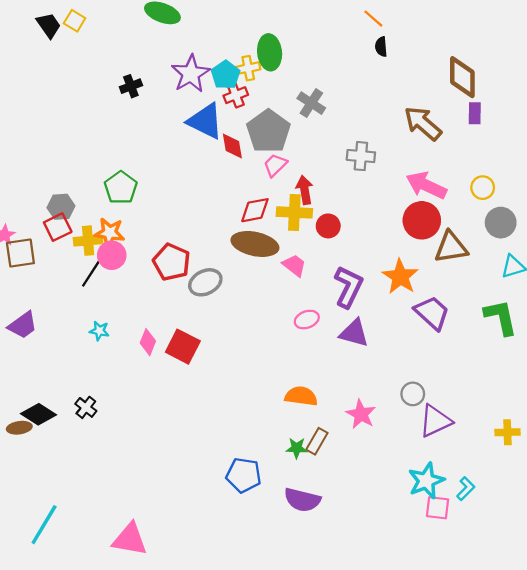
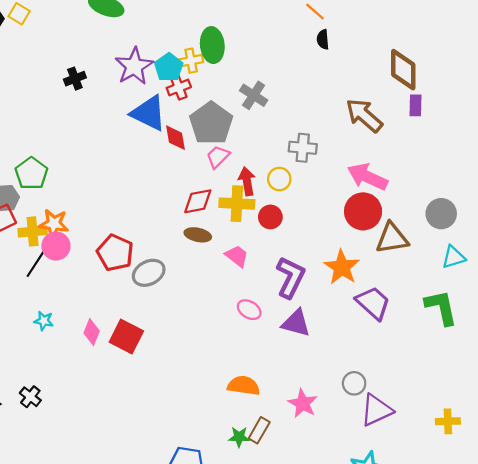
green pentagon: (121, 188) -> (31, 173), moved
yellow circle: (483, 188) -> (279, 179), moved
brown ellipse: (255, 244) -> (198, 235), size x0.6
pink ellipse: (307, 320) -> (249, 310), turned 50

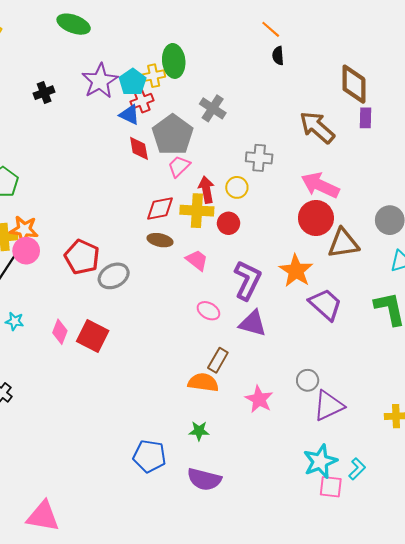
blue triangle: (149, 113) -> (129, 115), moved, size x0.6
brown rectangle: (259, 430) -> (218, 360), moved

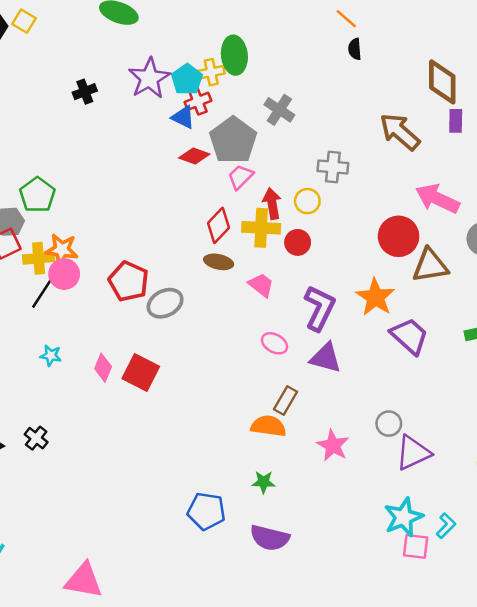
red diamond: (139, 148) -> (194, 156), turned -60
pink arrow: (320, 185) -> (437, 199), moved
red diamond: (160, 209) -> (219, 225), turned -36

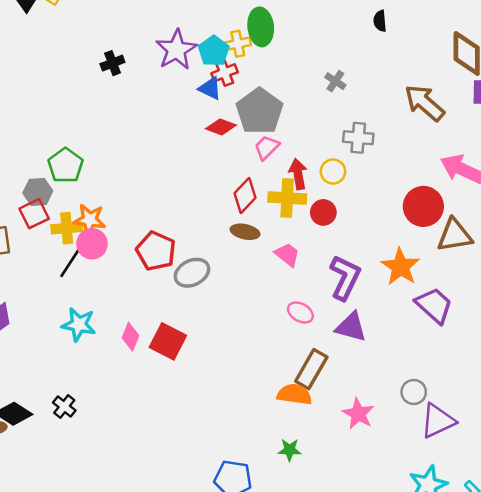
gray cross: (279, 110) -> (335, 81), moved, size x0.7
cyan star: (51, 355) -> (79, 325), size x1.6
brown rectangle: (285, 400) -> (311, 369), size x1.4

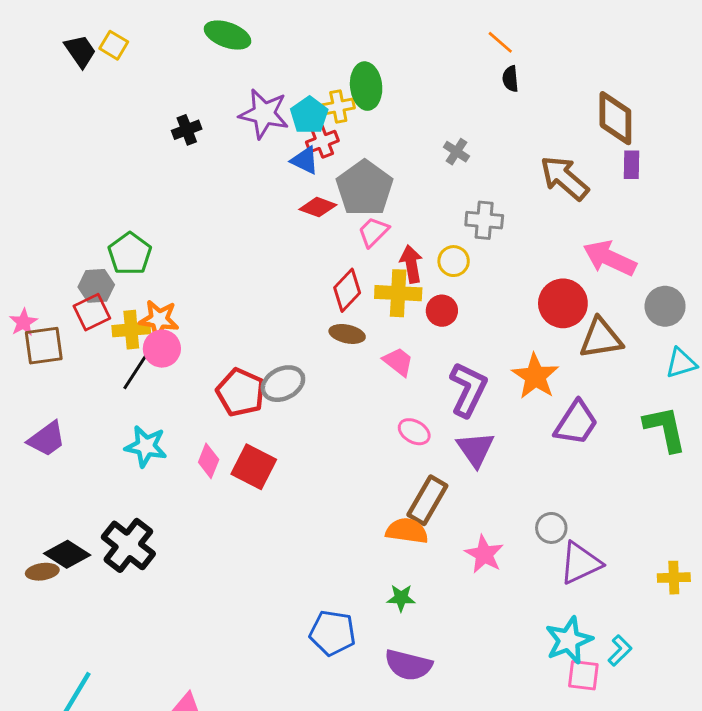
purple star: (176, 50) -> (264, 114), turned -30
red pentagon: (156, 251) -> (241, 392), moved
purple trapezoid: (434, 305) -> (576, 423), turned 81
purple triangle: (351, 327) -> (475, 449), turned 40
black cross: (64, 406) -> (128, 545), size x1.8

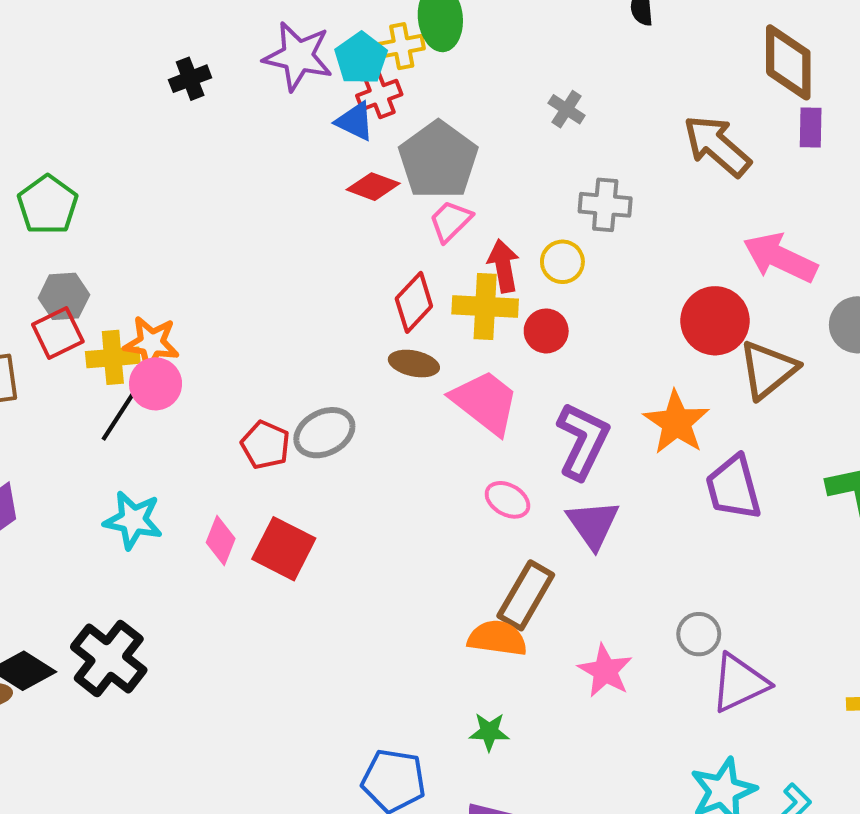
green pentagon: (130, 254) -> (48, 205), moved
brown triangle: (601, 338) -> (768, 370), turned -30
pink trapezoid: (398, 362) -> (485, 402), size x1.6
red pentagon: (241, 392) -> (265, 445), size x0.7
purple trapezoid: (576, 423) -> (733, 488), turned 132

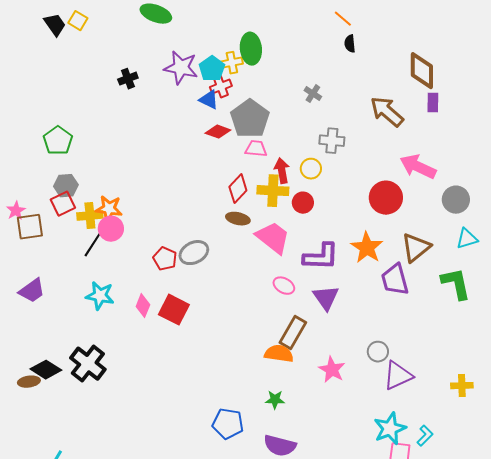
pink trapezoid: (451, 221) -> (256, 149), turned 50
brown triangle: (768, 370) -> (416, 248), moved
purple L-shape: (583, 441) -> (321, 257), turned 66

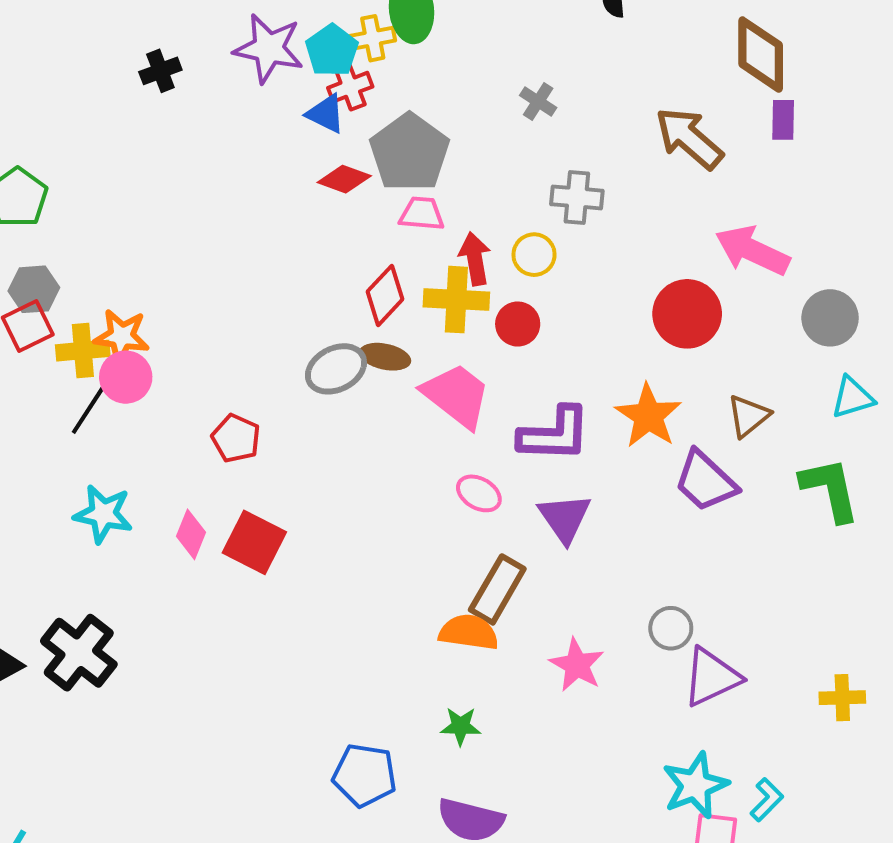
brown triangle: (416, 248) -> (748, 416), size x0.7
gray ellipse: (194, 253) -> (336, 369), moved
purple trapezoid: (395, 280) -> (706, 481), turned -32

